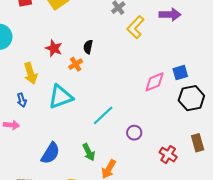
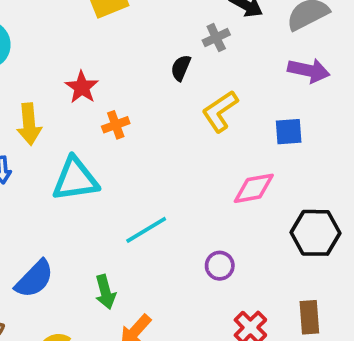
yellow L-shape: (136, 27) -> (220, 111), moved
black semicircle: (88, 47) -> (181, 68), moved
blue square: (180, 73) -> (289, 132), moved
purple circle: (134, 133) -> (220, 266), moved

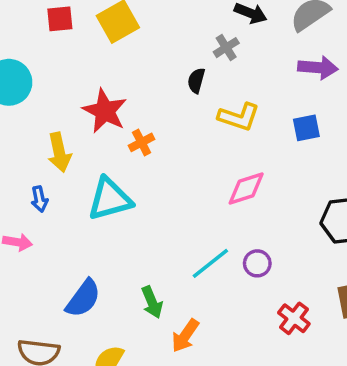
red star: (82, 87) -> (105, 111), size x1.4
yellow L-shape: (220, 111) -> (239, 117), turned -120
pink diamond: (254, 188) -> (246, 188), moved
cyan line: (146, 230) -> (210, 263), moved

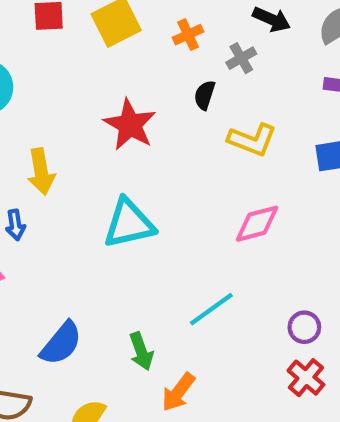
red star: (105, 111) -> (130, 125), moved
orange cross: (142, 142) -> (188, 35), moved
cyan triangle: (110, 199) -> (129, 223), moved
purple circle: (257, 263) -> (304, 327), moved

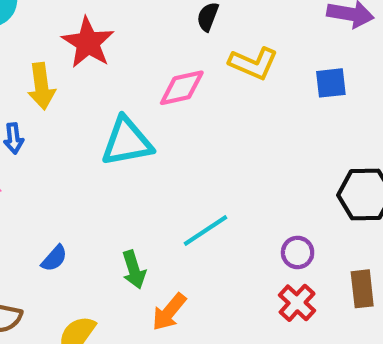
red star: (130, 125) -> (88, 43), moved
pink diamond: (257, 224) -> (182, 88), moved
blue semicircle: (61, 343) -> (54, 258), size x0.6

